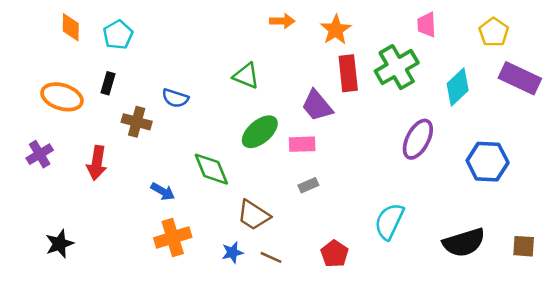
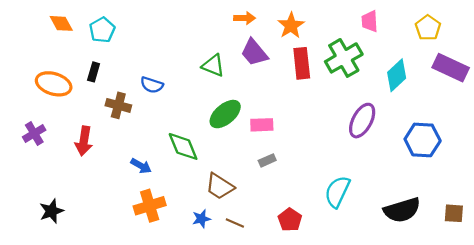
orange diamond: (71, 27) -> (61, 23), turned -30
purple trapezoid: (317, 106) -> (254, 53), moved

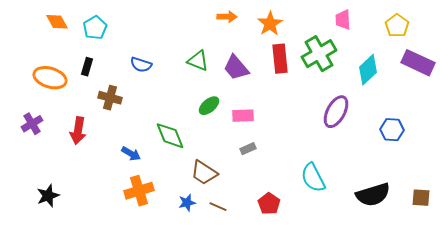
purple trapezoid: (254, 53) -> (236, 68), moved
blue semicircle: (152, 85) -> (141, 65), moved
green ellipse: (225, 114) -> (209, 106), size x0.7
blue hexagon: (423, 140) -> (392, 130), size x0.7
cyan semicircle: (337, 192) -> (313, 178), turned -52

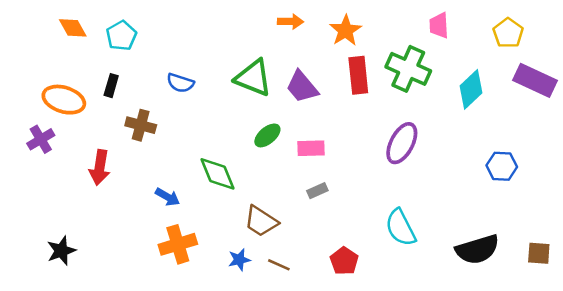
green cross: (319, 54) -> (408, 69), turned -36
green triangle: (198, 61) -> (253, 78), size x1.4
purple ellipse: (336, 112) -> (402, 143), moved
purple cross: (32, 124) -> (41, 139), moved

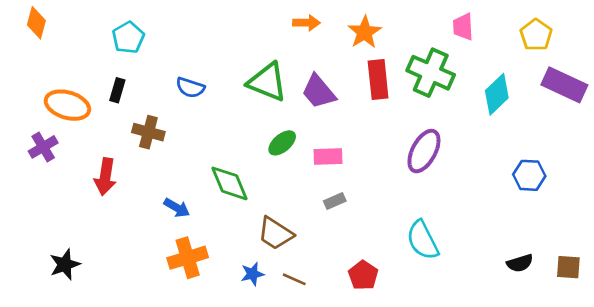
orange diamond: (73, 28) -> (36, 23), moved, turned 44
black semicircle: (477, 249) -> (520, 263), moved, size x0.6

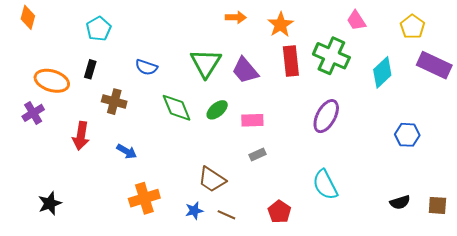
pink trapezoid: (463, 27) -> (356, 20), turned -30
green triangle: (267, 82) -> (206, 63), turned 40
green diamond: (229, 183) -> (177, 108), moved
blue arrow: (177, 208) -> (127, 151), moved

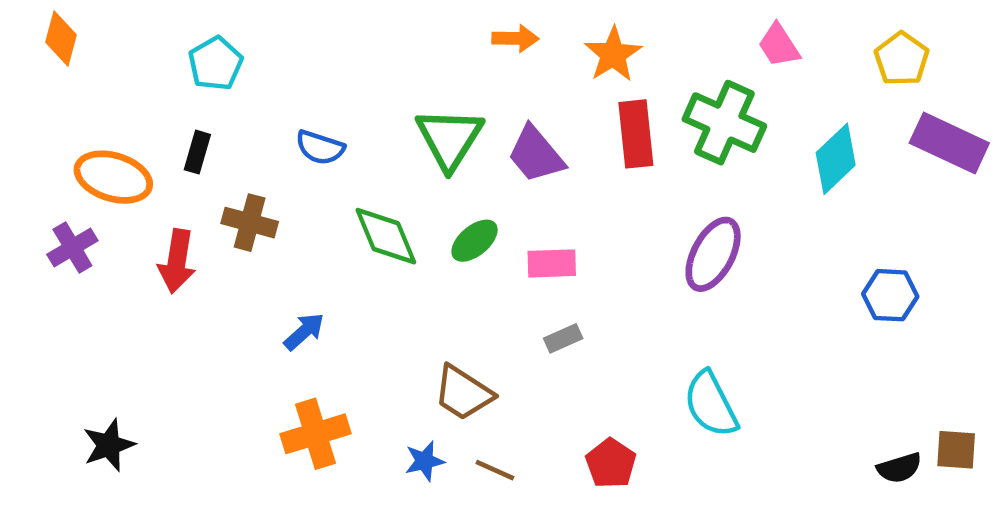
red arrow: (81, 136) -> (177, 261), moved
blue arrow: (127, 151) -> (304, 332), moved, turned -72
black semicircle: (400, 202) -> (899, 468), moved

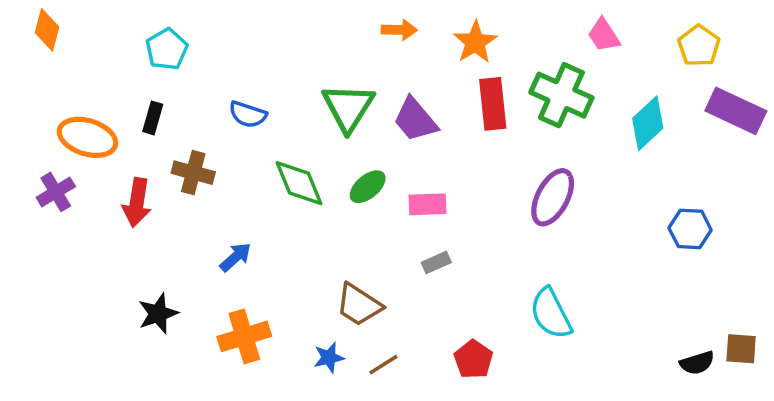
black star: (109, 445) -> (158, 314), moved
brown line: (495, 470) -> (383, 365), turned -56

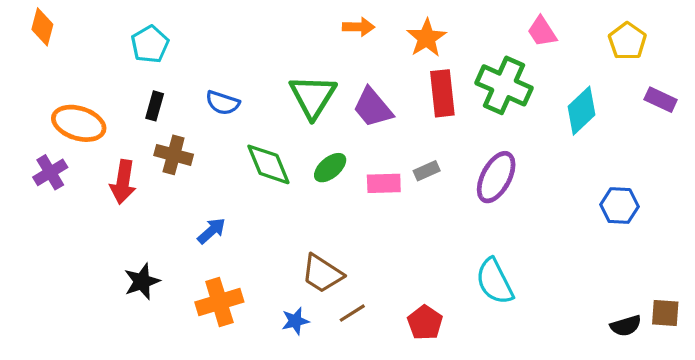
purple rectangle: (736, 111) -> (661, 100), size x0.6
black rectangle: (153, 118) -> (155, 106), moved
gray rectangle: (436, 262) -> (427, 171), moved
brown line: (383, 365) -> (352, 313), moved

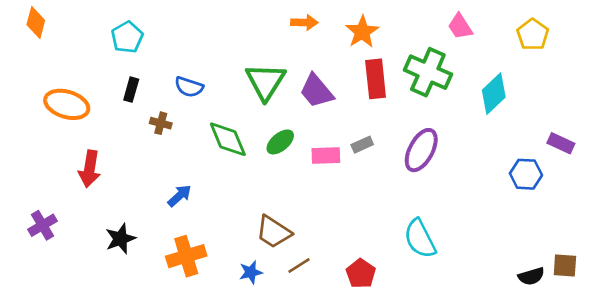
purple rectangle: (661, 100) -> (561, 143), moved
brown cross: (174, 155) -> (161, 123), moved, size x0.7
purple cross: (50, 172) -> (43, 225), moved
red arrow: (123, 182) -> (90, 169), moved

